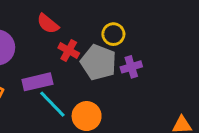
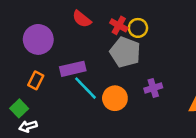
red cross: (69, 50) -> (119, 25), moved
purple cross: (131, 67) -> (153, 88), moved

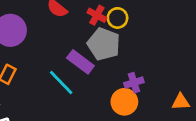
purple rectangle: (73, 69) -> (80, 62), moved, turned 50
orange circle: (115, 98) -> (124, 102), moved

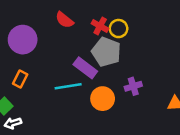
cyan line: (61, 83) -> (68, 86), turned -55
orange circle: (124, 102) -> (103, 99), moved

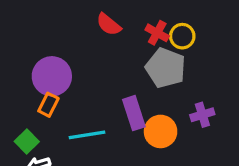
purple circle: (23, 40) -> (52, 76), moved
purple rectangle: (85, 68) -> (134, 113), moved, turned 35
cyan line: (68, 86) -> (87, 135), moved

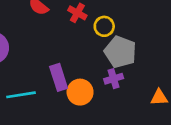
yellow circle: (182, 36) -> (104, 26), moved
gray pentagon: (166, 68) -> (120, 52), moved

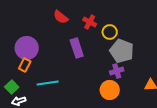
purple rectangle: (59, 77) -> (77, 48), moved
orange circle: (80, 92) -> (110, 90), moved

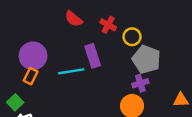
cyan line: (48, 83) -> (71, 71), moved

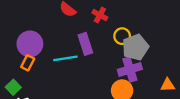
yellow circle: (132, 37) -> (122, 36), moved
gray pentagon: (146, 59) -> (135, 47), turned 30
purple cross: (140, 83) -> (130, 69), size x1.5

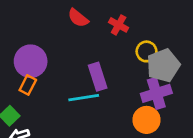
purple rectangle: (85, 44) -> (98, 77), moved
cyan line: (65, 58) -> (84, 98), moved

